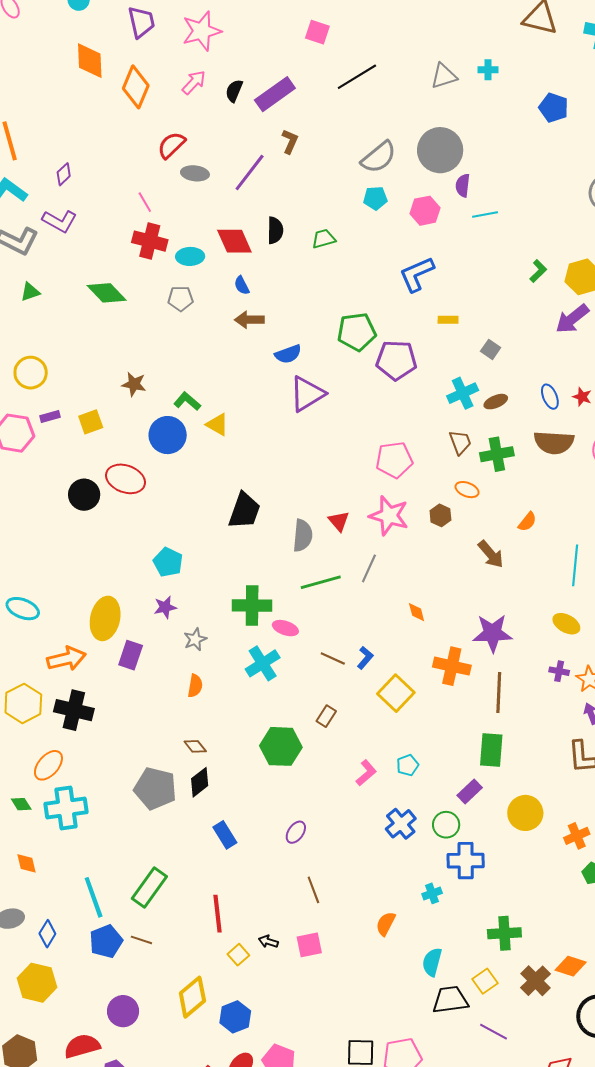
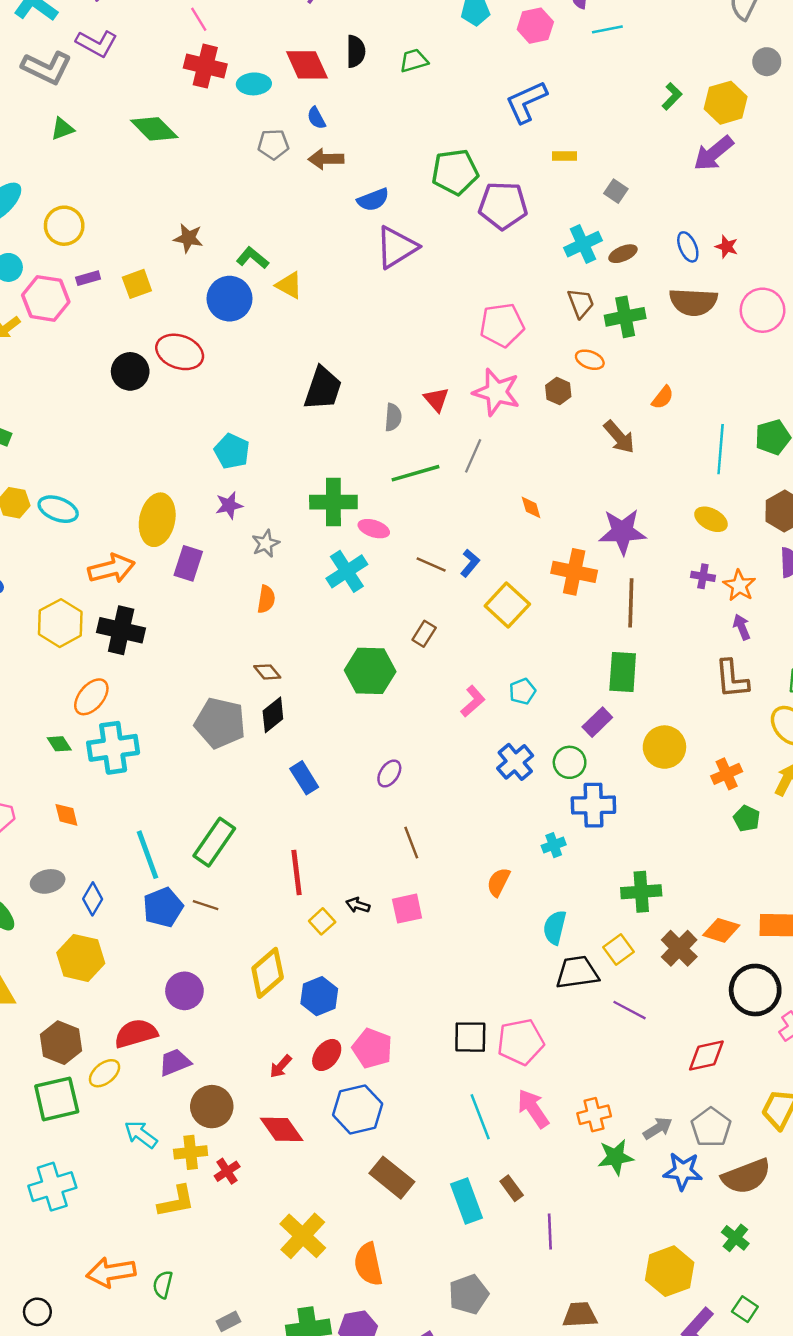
gray pentagon: (181, 299) -> (273, 144), moved
gray semicircle: (303, 536) -> (393, 417), size x0.7

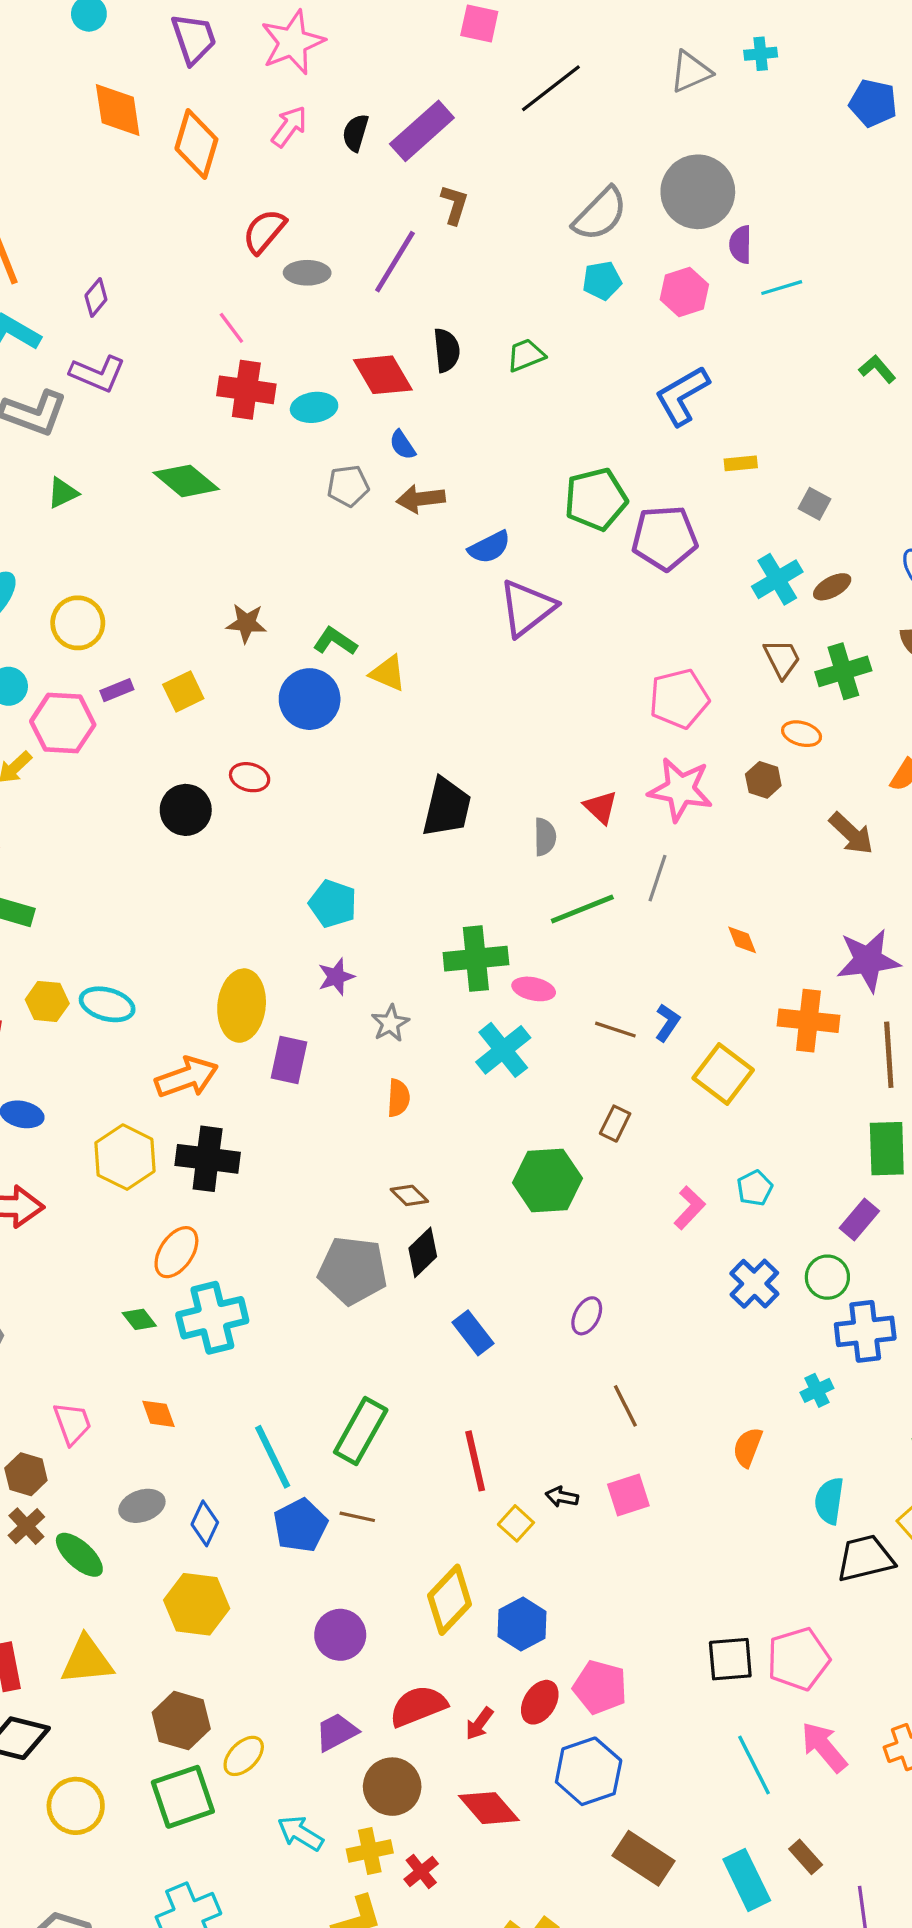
green L-shape: (672, 96) -> (877, 369), turned -80
red ellipse: (180, 352) -> (250, 777), size x0.6
red semicircle: (136, 1033) -> (418, 1706), moved

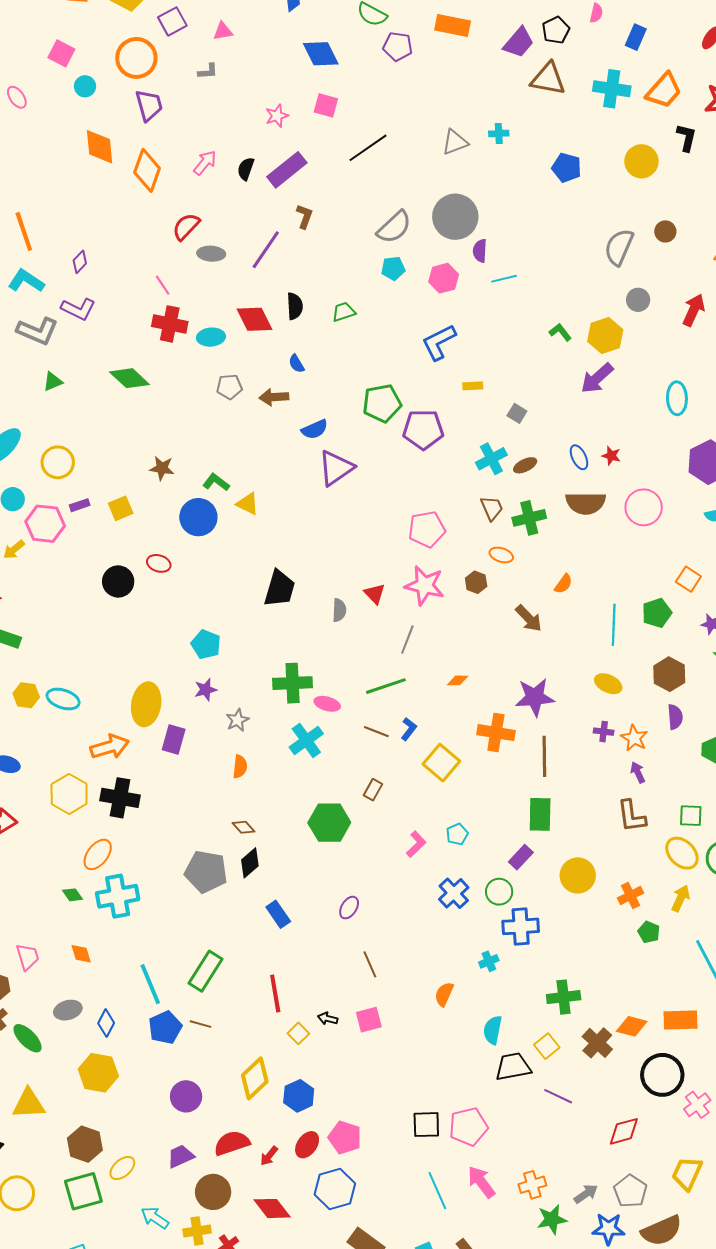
pink star: (293, 42) -> (277, 116), moved, size x0.6
blue semicircle: (402, 445) -> (296, 364), moved
green line: (582, 909) -> (386, 686), moved
orange diamond: (742, 940) -> (458, 680), turned -70

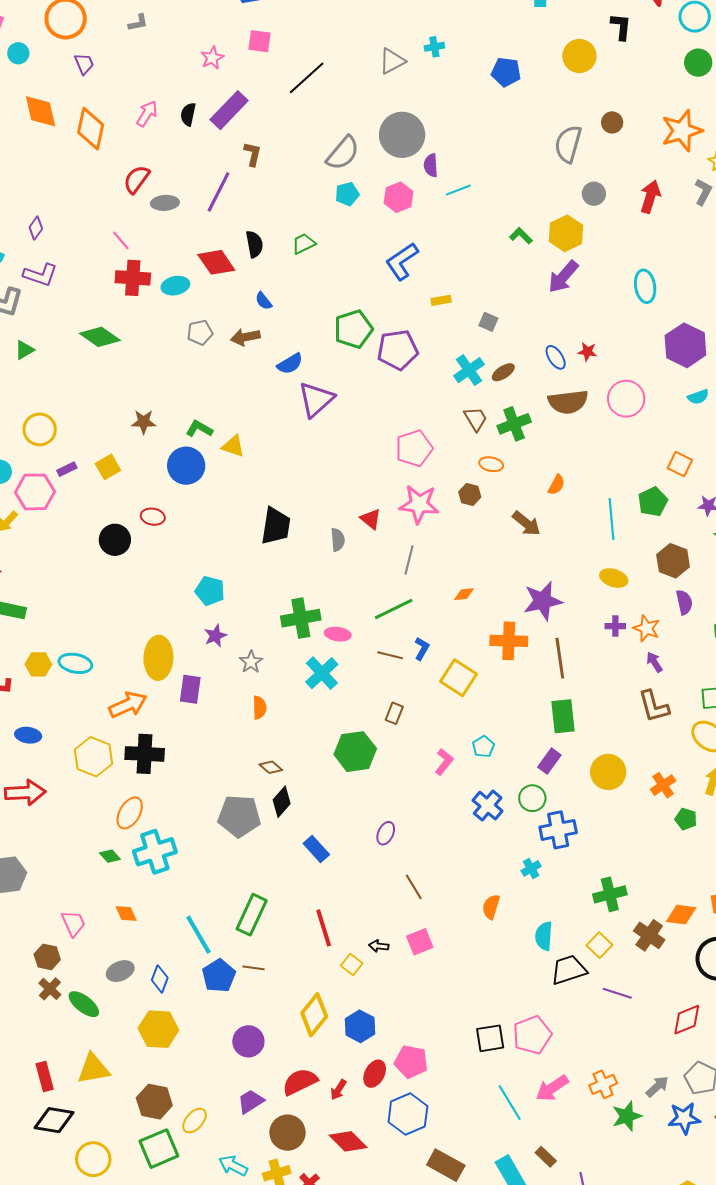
purple trapezoid: (149, 105) -> (84, 64), size x0.7
pink arrow: (481, 1182) -> (552, 1088), turned -80

